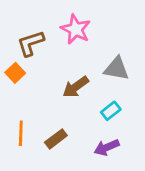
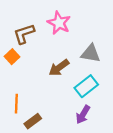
cyan rectangle: (111, 111) -> (86, 86), size x1.5
brown rectangle: (56, 139) -> (33, 121), moved
purple arrow: (107, 147) -> (83, 115), turned -36

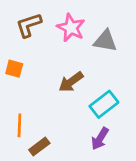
brown L-shape: (24, 34) -> (29, 25), moved
gray triangle: (91, 53) -> (105, 41), moved
orange square: (12, 57) -> (14, 69), turned -32

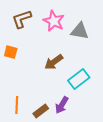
orange line: (19, 125) -> (17, 105), moved
purple arrow: (100, 139) -> (62, 105), moved
brown rectangle: (39, 147) -> (41, 111), moved

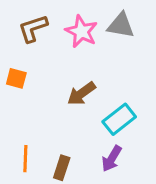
gray triangle: (80, 31) -> (121, 25), moved
purple arrow: (62, 105) -> (112, 159), moved
brown rectangle: (41, 111) -> (62, 168), turned -35

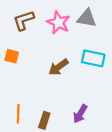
cyan rectangle: (119, 119) -> (93, 58), moved, turned 50

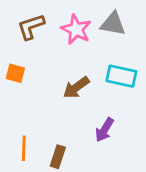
purple arrow: (80, 114) -> (104, 130), moved

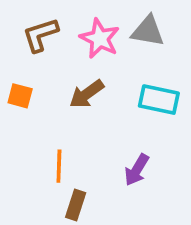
brown arrow: (76, 87) -> (87, 94), moved
orange line: (24, 148) -> (59, 166), moved

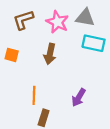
brown arrow: (87, 94) -> (50, 54), turned -42
cyan rectangle: (159, 100) -> (94, 43), moved

